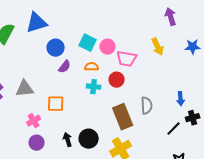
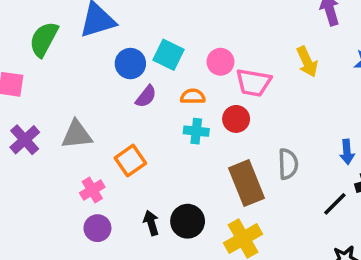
cyan square: (88, 43) -> (169, 55), moved
orange square: (56, 104) -> (130, 161), turned -36

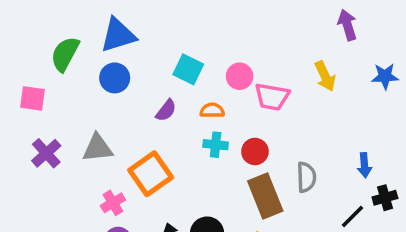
blue circle: (130, 64) -> (115, 78), moved
red circle: (236, 119) -> (255, 152), moved
orange square: (130, 161) -> (151, 174), size x1.4

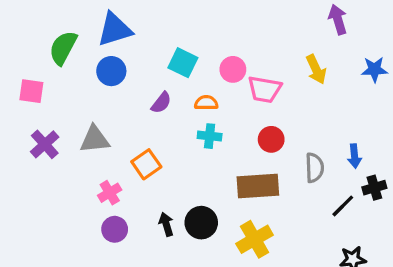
red circle: (255, 152) -> (271, 139), moved
orange square: (151, 174) -> (146, 164), size x0.7
gray semicircle: (306, 177) -> (314, 168), moved
brown rectangle: (265, 196) -> (258, 186), turned -72

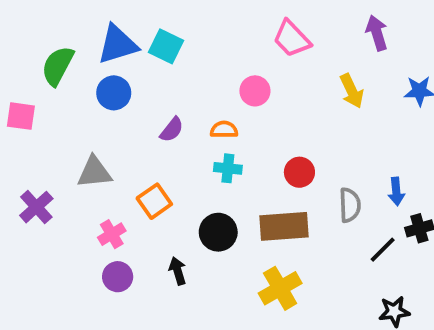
cyan square: (183, 63) -> (166, 46), moved
pink trapezoid: (265, 89) -> (292, 39), moved, turned 36
purple cross: (45, 144) -> (36, 207), moved
black circle: (201, 223) -> (218, 232), moved

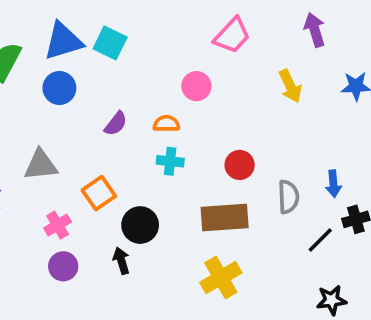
pink trapezoid: (292, 39) -> (232, 35), turned -93
black circle: (218, 232) -> (140, 225), moved

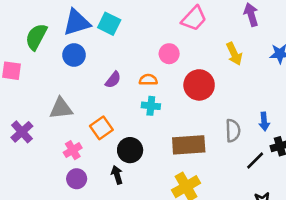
red circle: (240, 165) -> (199, 85), moved, size x1.5

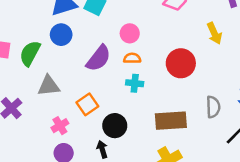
green semicircle: (36, 37) -> (30, 53), moved
pink circle: (169, 54) -> (130, 33), moved
purple semicircle: (113, 80) -> (99, 58), size x1.6

